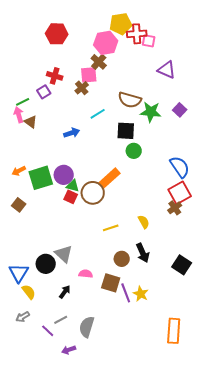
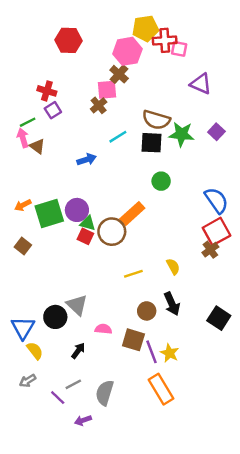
red cross: (55, 76) -> (47, 91), moved
black square: (126, 131) -> (151, 143), moved
orange rectangle: (174, 331) -> (161, 389), moved, turned -35

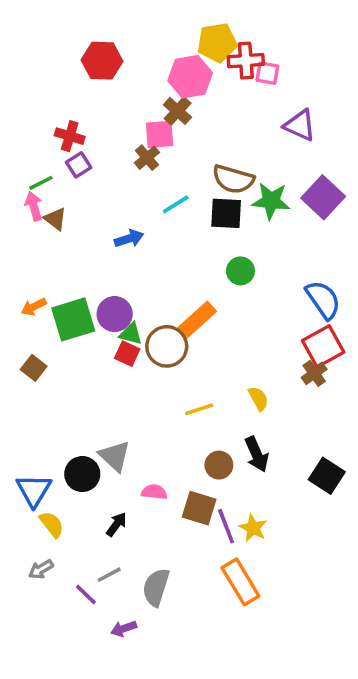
purple square: (216, 132) -> (323, 197), size x1.6

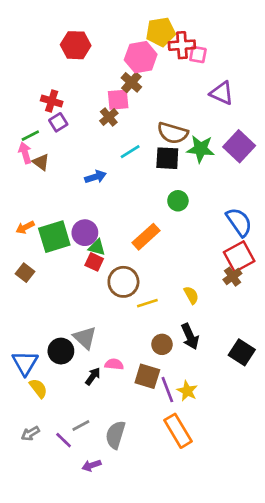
brown circle: (167, 346) -> (123, 282), moved
black arrow: (116, 524) -> (93, 376), moved
gray arrow: (41, 569) -> (30, 433), moved

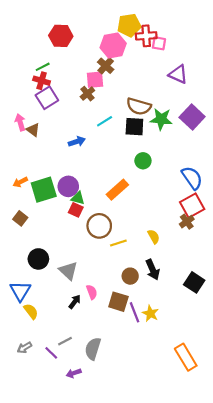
purple square: (58, 122) -> (47, 98), size x1.5
green line: (30, 136) -> (43, 67), moved
black circle: (61, 351) -> (38, 259), moved
pink semicircle: (114, 364) -> (92, 292), turned 64
orange rectangle: (178, 431) -> (186, 357), moved

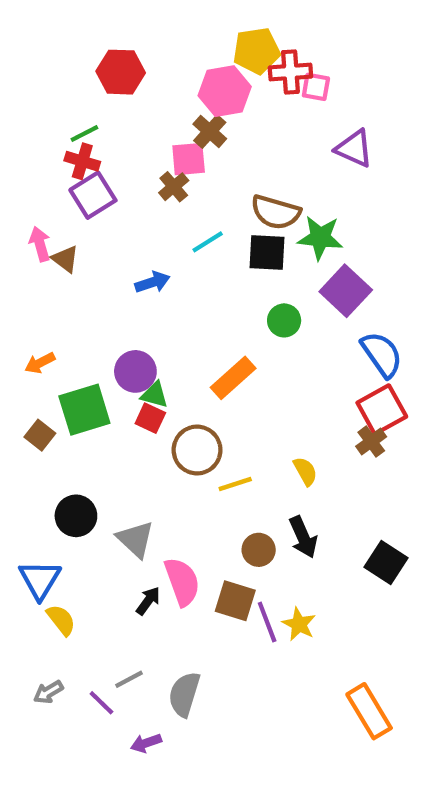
purple square: (192, 117) -> (346, 291), moved
green square: (44, 190) -> (84, 410), moved
pink semicircle: (92, 292) -> (182, 582), size x1.6

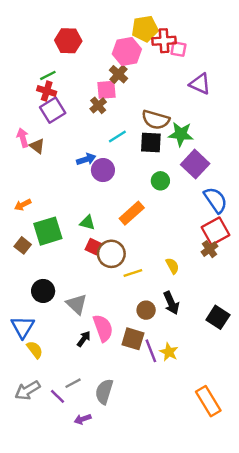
purple circle: (135, 371) -> (103, 170), moved
red square: (150, 418) -> (93, 247), moved
gray arrow: (48, 692) -> (28, 390), size x1.5

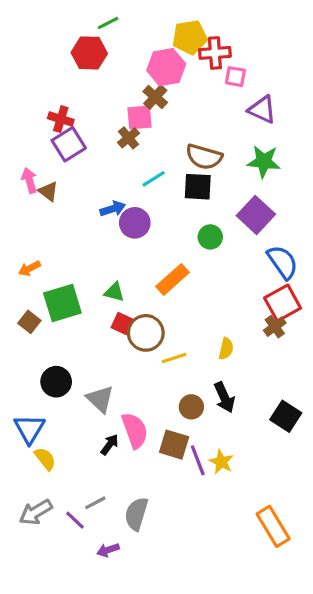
pink square: (178, 49) -> (235, 77), moved
green line: (48, 75) -> (108, 23), moved
green star: (181, 134) -> (264, 161), moved
yellow semicircle: (172, 266) -> (226, 349), turned 42

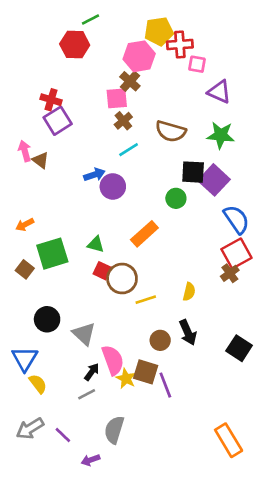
brown cross: (128, 138) -> (123, 121), moved
black square: (198, 187) -> (193, 172), moved
yellow star: (221, 462) -> (126, 378), moved
gray line: (95, 503) -> (87, 394), moved

